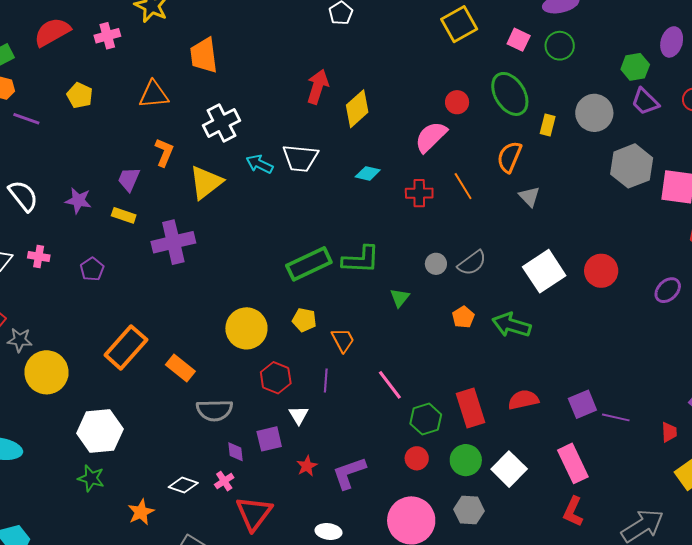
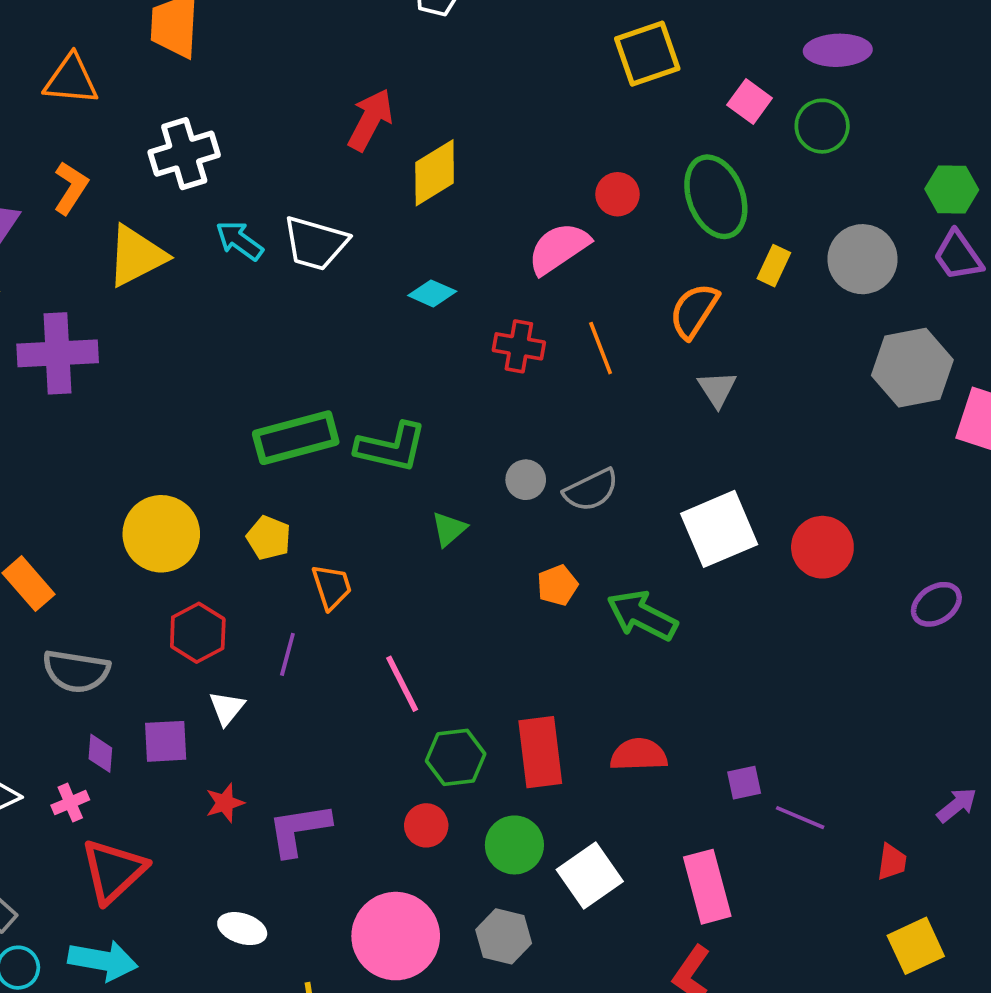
purple square: (582, 404) -> (744, 783), size x0.7

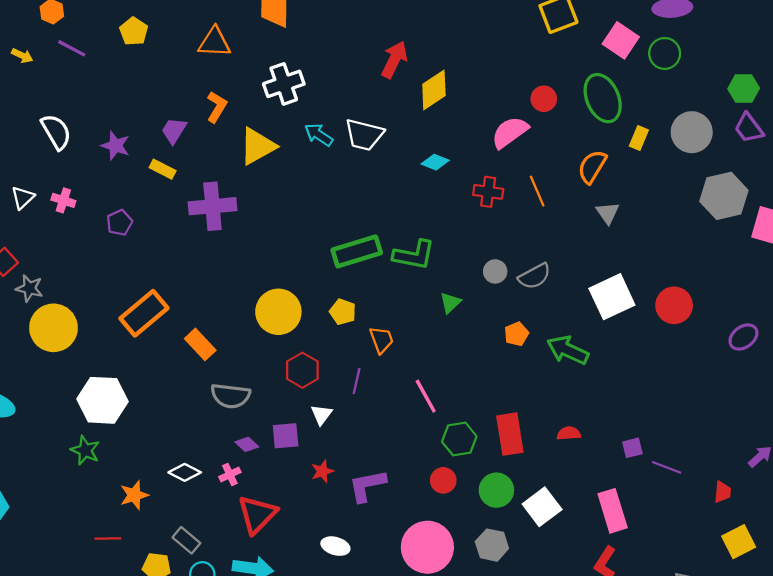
pink square: (750, 102) -> (621, 40), size x1.4
purple diamond: (100, 753) -> (247, 444), turned -50
red semicircle: (639, 755) -> (569, 433), size x0.7

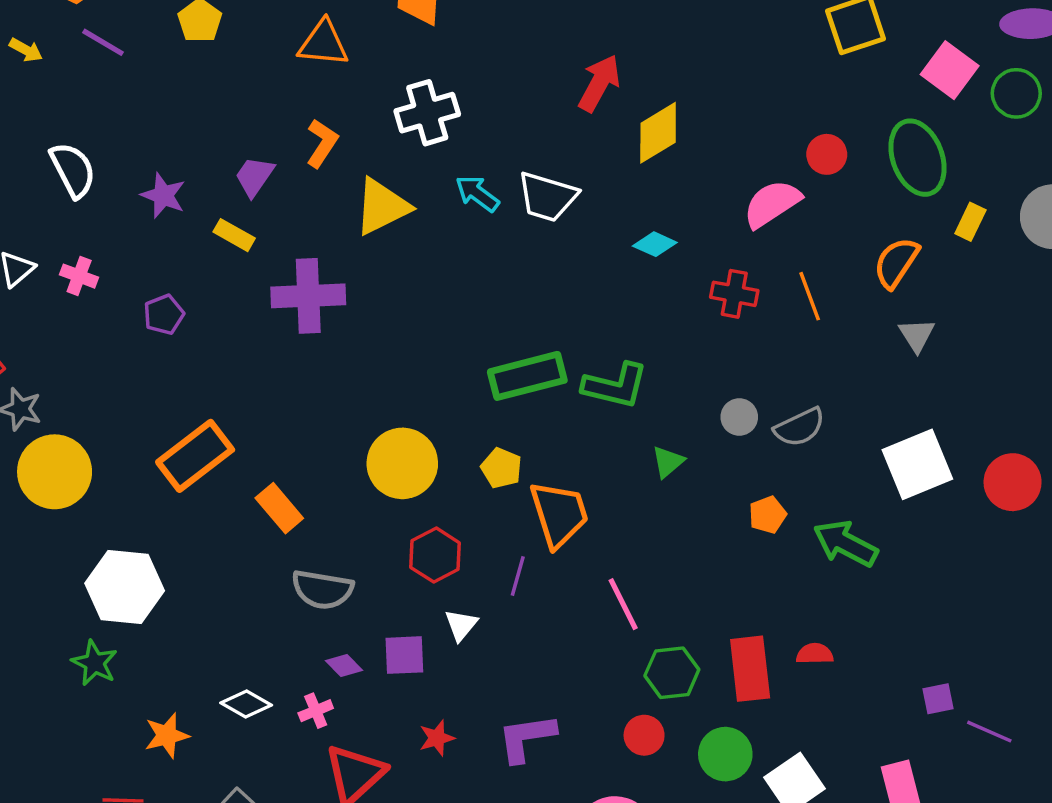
orange trapezoid: (381, 340) -> (559, 514), size x1.6
red semicircle: (569, 433) -> (815, 654), moved
red star: (322, 471) -> (437, 738), moved

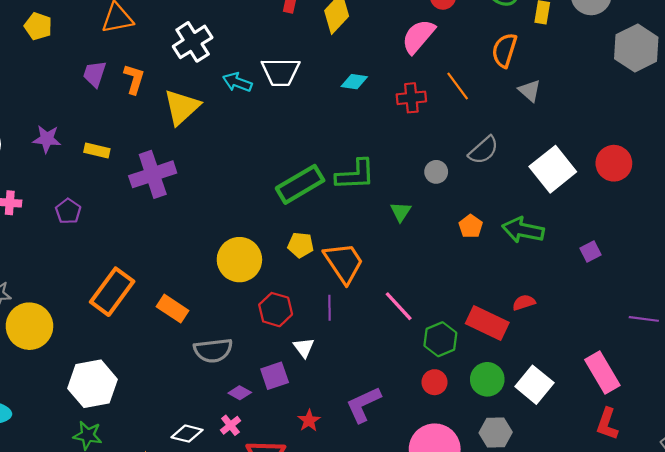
purple trapezoid: (254, 176) -> (94, 74), moved
gray semicircle: (800, 427) -> (483, 150), moved
red rectangle: (750, 669) -> (487, 323), turned -42
purple square: (938, 699) -> (591, 251), moved

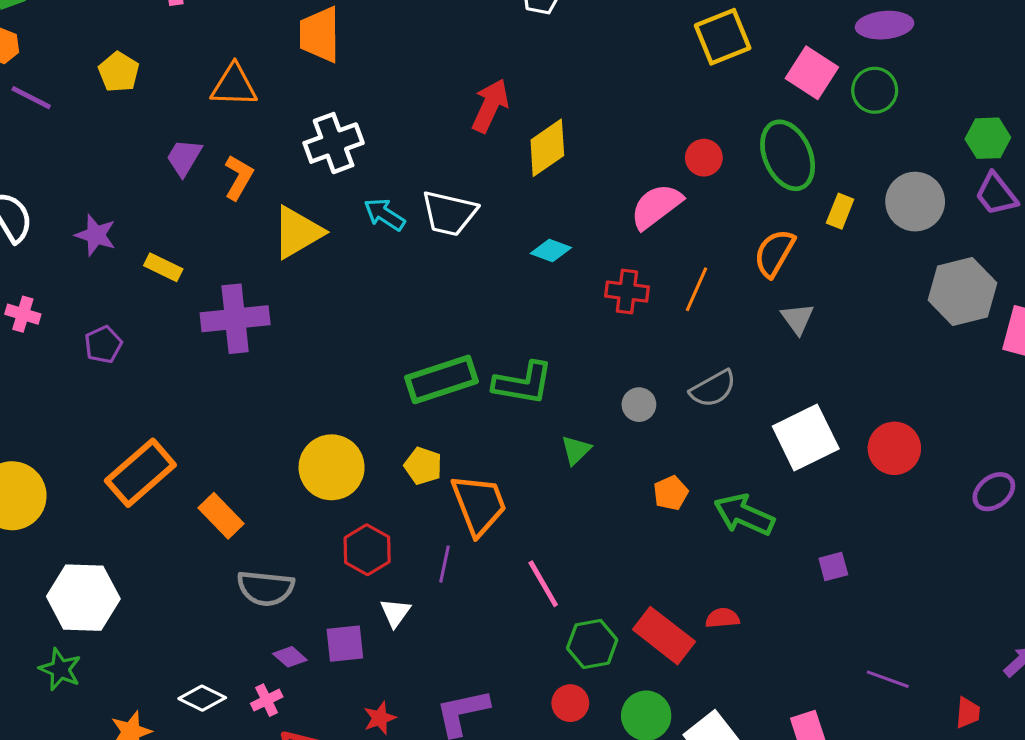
orange line: (458, 86) -> (697, 289), turned 48

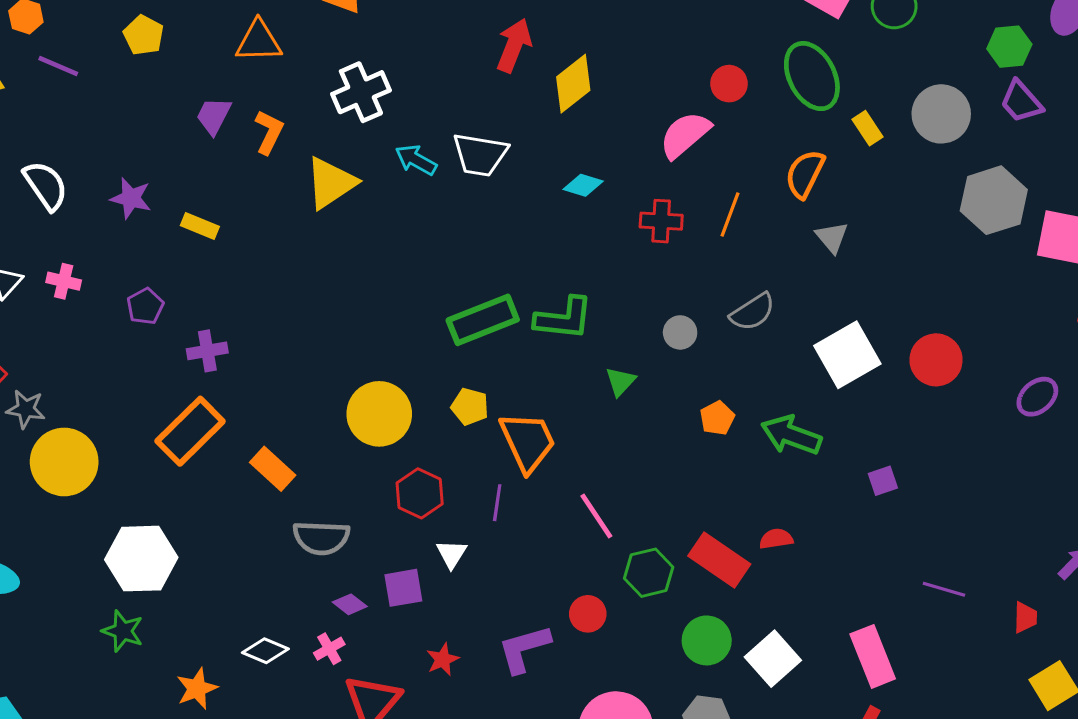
yellow rectangle: (840, 211) -> (867, 128), turned -52
purple cross: (235, 319) -> (207, 351), moved, size x0.6
red circle: (570, 703) -> (588, 614), moved

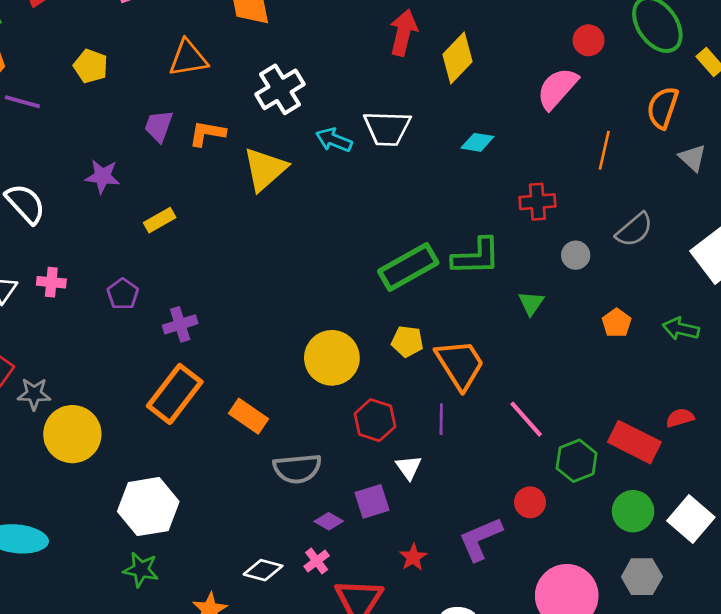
orange L-shape: (269, 132) -> (207, 133), turned -99
purple star: (131, 198) -> (102, 176), moved
red cross: (661, 221) -> (537, 202), moved
yellow rectangle: (200, 226) -> (160, 220), turned -44
green arrow: (791, 435) -> (681, 329), size x0.7

